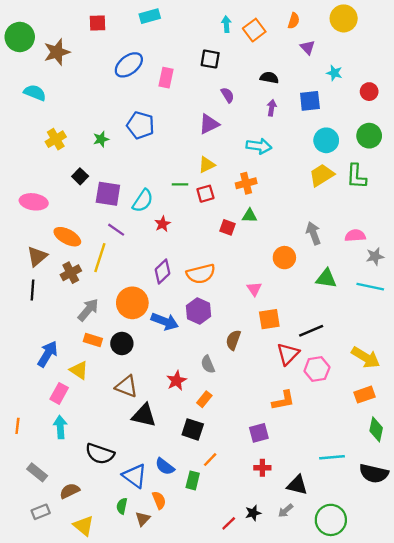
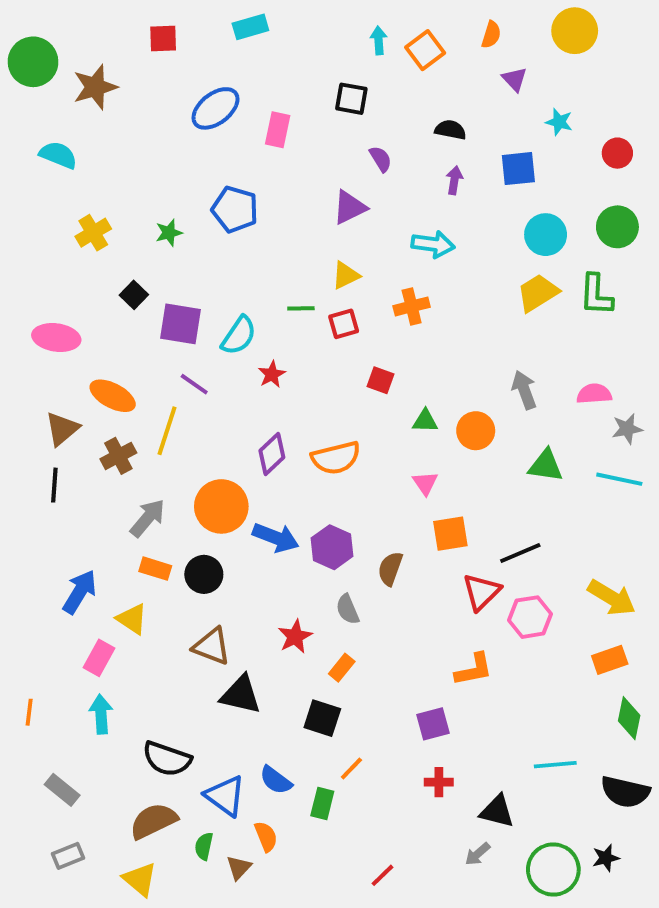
green triangle: (250, 216) -> (425, 421), moved
purple hexagon: (198, 311) -> (332, 547), moved
brown semicircle: (70, 491) -> (153, 821), moved, size x1.4
black star: (253, 513) -> (606, 858), moved

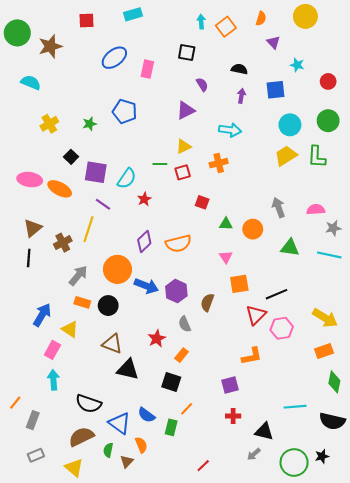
orange ellipse: (113, 396) -> (60, 189), moved
orange line: (29, 712) -> (15, 403), moved, turned 32
gray rectangle: (62, 790) -> (33, 420), turned 72

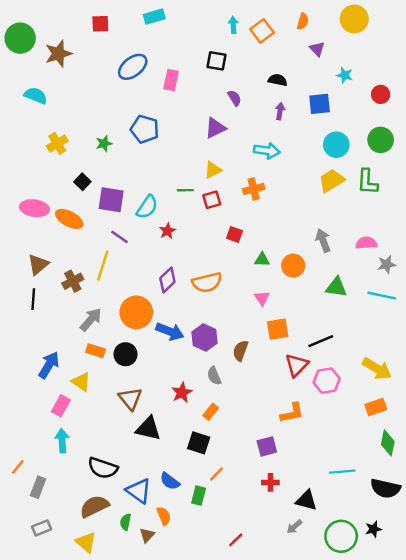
brown triangle: (112, 344) -> (130, 399), turned 30

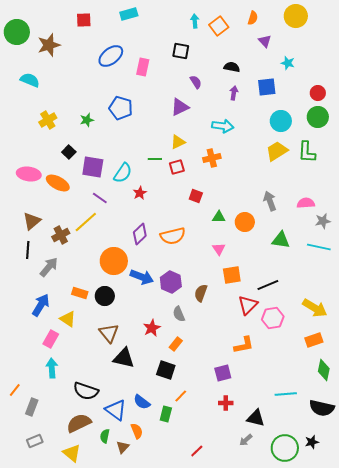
red circle: (381, 94) -> (318, 93), moved
yellow line: (103, 266) -> (86, 222), turned 30
gray arrow: (91, 320) -> (49, 267), moved

